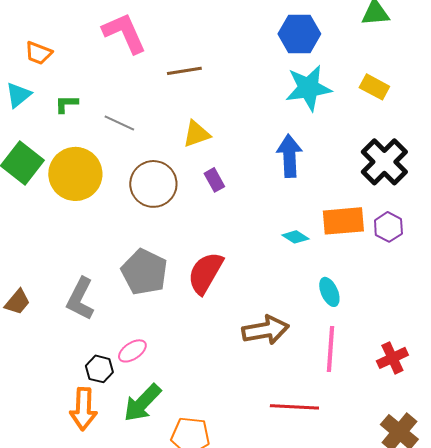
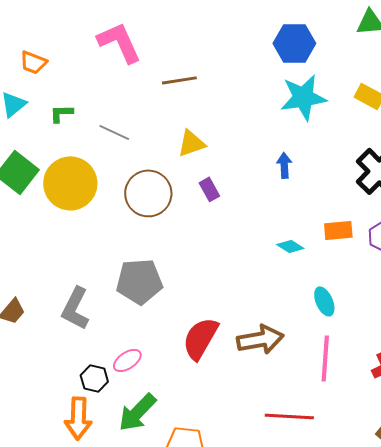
blue arrow: (289, 156) -> (284, 165), size x0.6
orange rectangle: (343, 221) -> (338, 230), size x0.7
gray pentagon: (144, 272) -> (139, 281), turned -30
red semicircle: (205, 273) -> (200, 338), moved

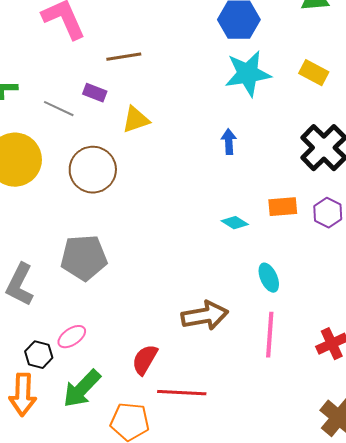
purple rectangle: (209, 189) -> (95, 93), moved, turned -40
red semicircle: (200, 338) -> (145, 360), moved, size x0.7
red line: (289, 416) -> (182, 393), moved

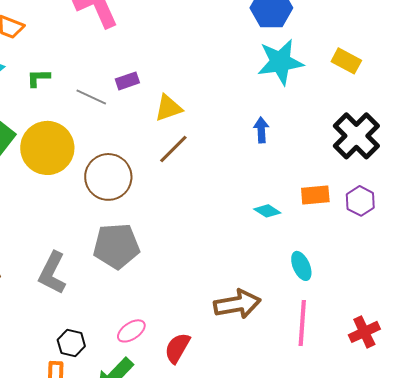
brown line: (124, 57) -> (173, 149), moved, turned -36
purple rectangle: (95, 93) -> (127, 81), turned -40
brown circle: (93, 170) -> (108, 177), moved
pink ellipse: (72, 337) -> (131, 331), moved

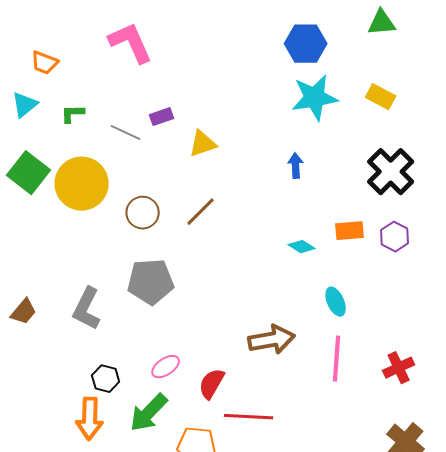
brown line: (173, 149) -> (201, 212), moved
brown circle: (108, 177) -> (143, 213), size x0.7

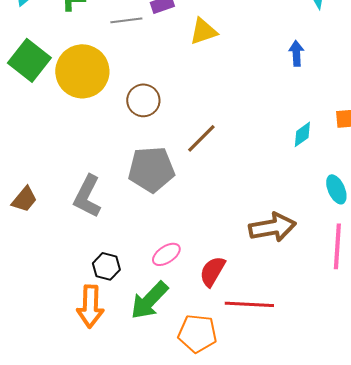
gray line: (126, 133) -> (126, 20), turned -32
brown line: (201, 212) -> (201, 138), moved
cyan diamond: (302, 247) -> (302, 134), turned -68

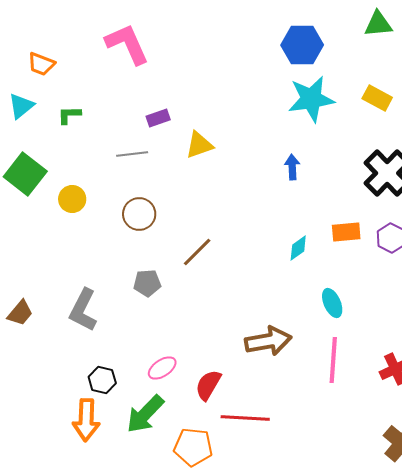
gray line: (126, 20) -> (132, 154), moved
yellow circle: (82, 71) -> (72, 199), moved, size x0.5
gray pentagon: (151, 169) -> (147, 283), size x0.6

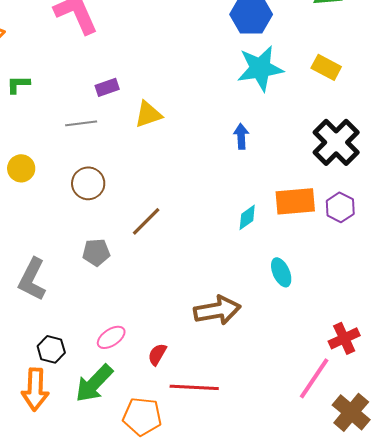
orange rectangle: (346, 232) -> (295, 201), size x1.4
pink line: (333, 360) -> (314, 378), moved, turned 30
red semicircle: (208, 385) -> (157, 354), size x0.7

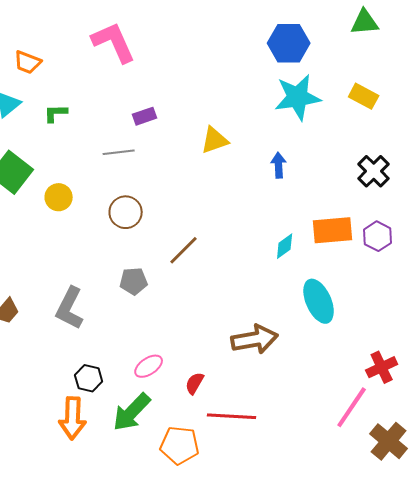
yellow triangle: (148, 114) -> (215, 140), moved
black cross: (336, 142) -> (374, 171), size x0.7
cyan ellipse: (281, 272) -> (319, 301), size x1.5

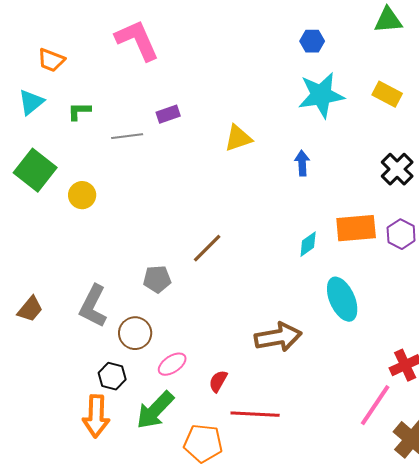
blue hexagon: (289, 43) -> (312, 41), size x0.6
gray line: (119, 152) -> (127, 136), moved
brown circle: (126, 212) -> (135, 333), moved

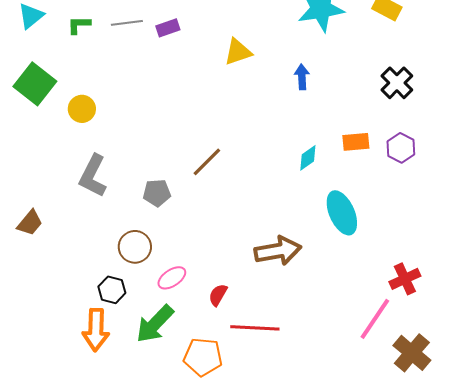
gray line: (127, 136) -> (127, 23), moved
orange rectangle: (356, 228) -> (356, 142), size x0.7
gray L-shape: (93, 306) -> (93, 176), moved

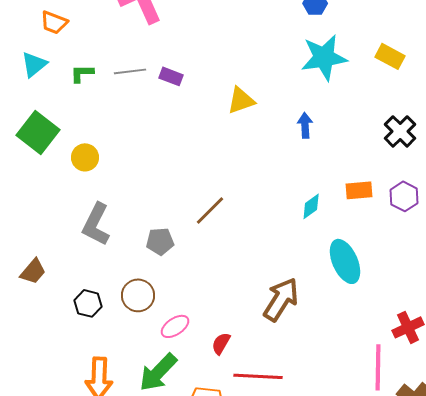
purple rectangle: (168, 28) -> (171, 76), turned 40
brown arrow: (278, 251) -> (281, 299), turned -48
black hexagon: (112, 290) -> (88, 303), moved
pink line: (375, 319) -> (378, 367), turned -33

